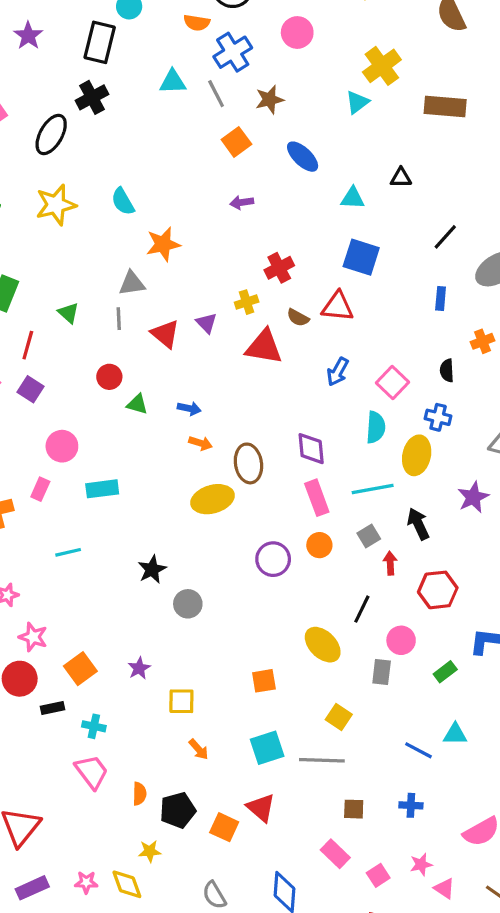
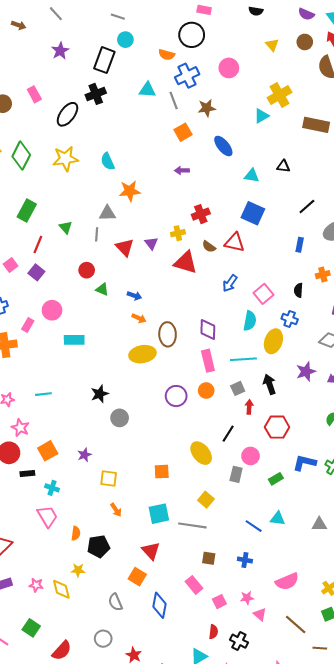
pink rectangle: (40, 489) -> (28, 325), moved
cyan line: (68, 552) -> (43, 394), moved
orange square: (224, 827) -> (137, 577), moved

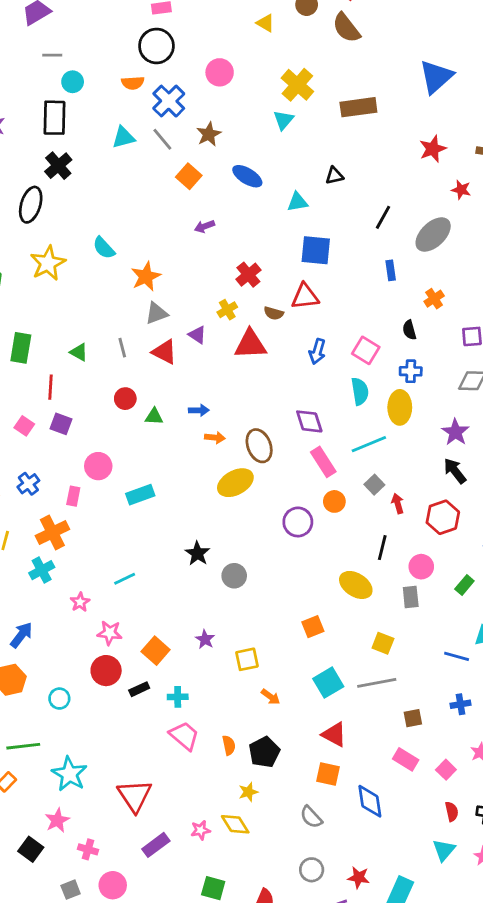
gray triangle: (107, 213) -> (156, 313), moved
black arrow: (270, 384) -> (455, 471), moved

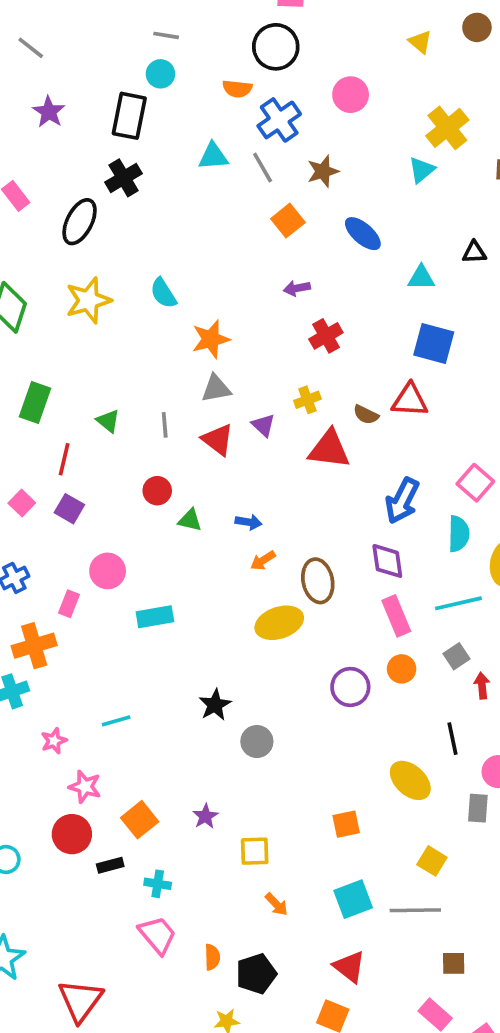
gray line: (52, 55) -> (166, 35), moved
red cross: (248, 275) -> (326, 336), moved
blue arrow: (317, 351) -> (402, 501), moved, size x1.4
orange arrow: (215, 438) -> (263, 561), turned 132
black line: (382, 548) -> (453, 739), turned -35

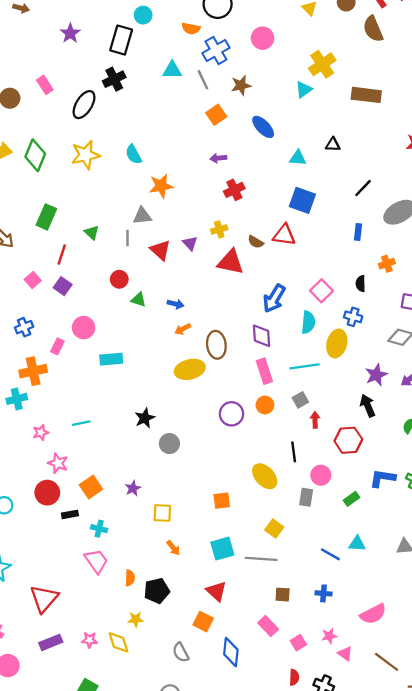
gray triangle: (216, 389) -> (142, 216), moved

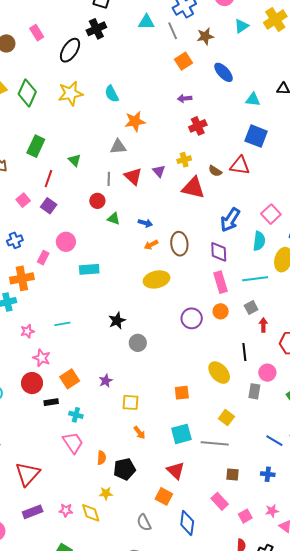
cyan triangle: (304, 90) -> (241, 26), moved
gray line: (127, 238) -> (109, 179), moved
brown ellipse: (216, 345) -> (179, 244), moved

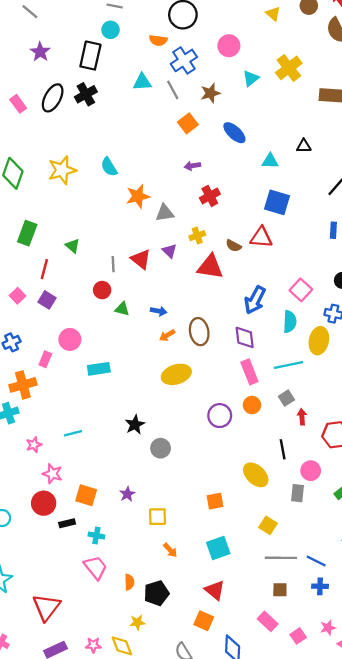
black ellipse: (70, 50) -> (53, 98), moved
gray triangle: (118, 147) -> (165, 213), moved
orange square: (70, 379) -> (86, 495), turned -36
blue line: (274, 441) -> (316, 561), moved
gray line: (215, 443) -> (281, 558), moved

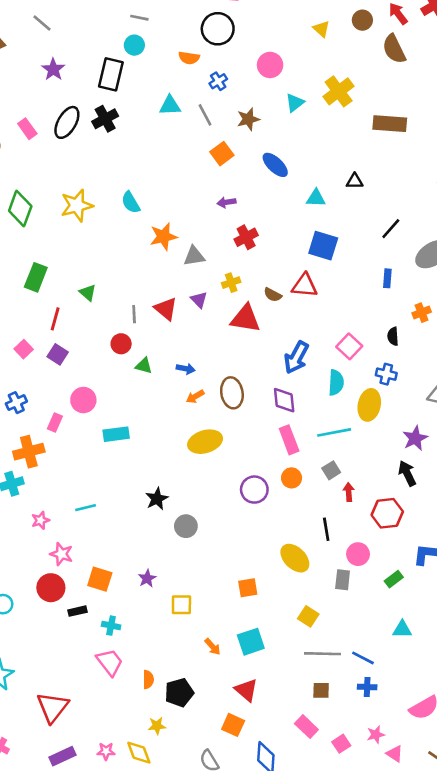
blue cross: (184, 60) -> (218, 81), size x0.6
orange arrow: (170, 550) -> (213, 647), moved

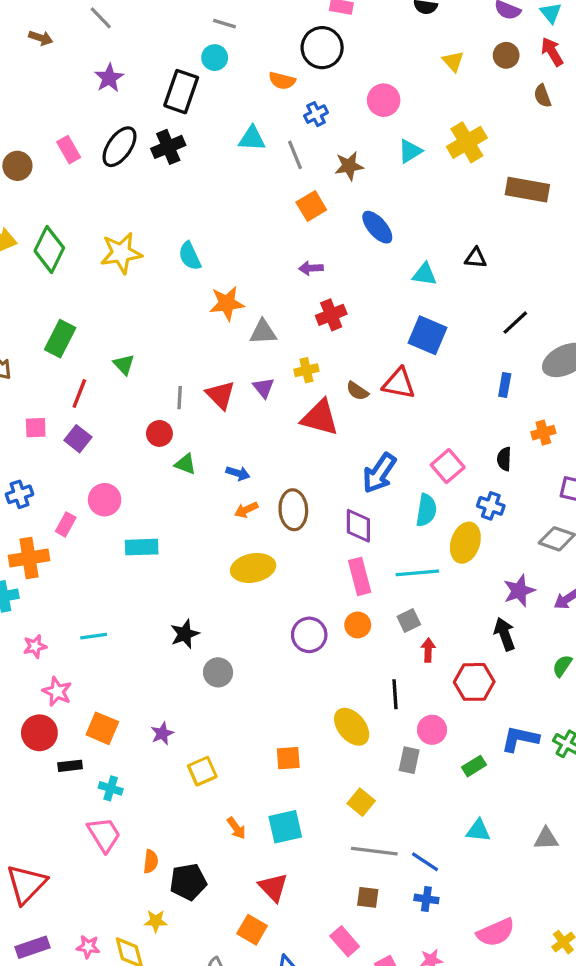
brown semicircle: (394, 49) -> (542, 96), size x0.6
pink square: (24, 349) -> (36, 428), turned 36
yellow square: (181, 605) -> (202, 771), turned -30

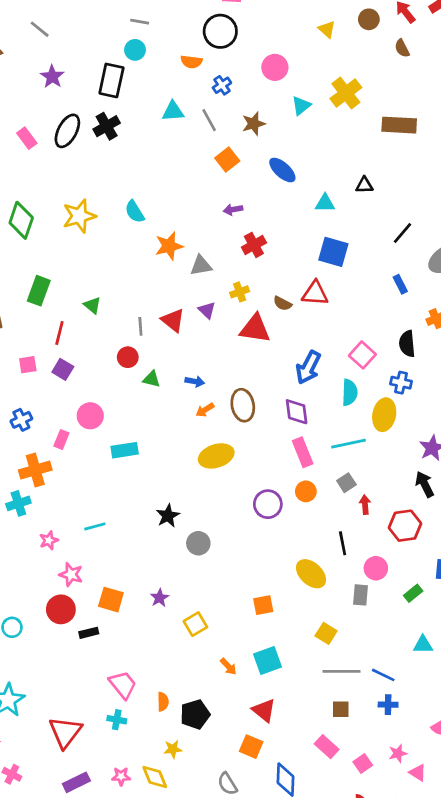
blue rectangle: (505, 385) -> (400, 284), turned -30
black semicircle: (504, 459) -> (407, 344), size x1.4
cyan cross: (111, 788) -> (117, 720), moved

